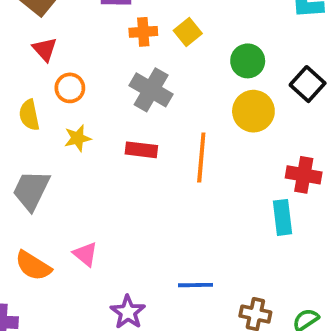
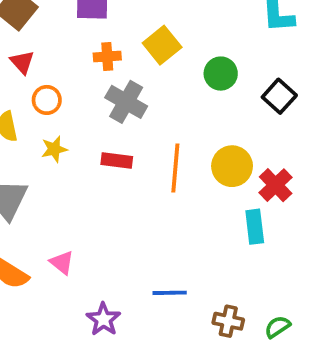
orange cross: (143, 32) -> (107, 56), moved
yellow square: (188, 32) -> (162, 45), size x1.4
yellow circle: (253, 111) -> (232, 166), moved
red cross: (304, 175) -> (276, 185), turned 36

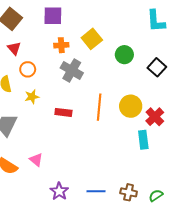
red rectangle: (117, 160) -> (63, 112), moved
blue line: (170, 293) -> (96, 191), moved

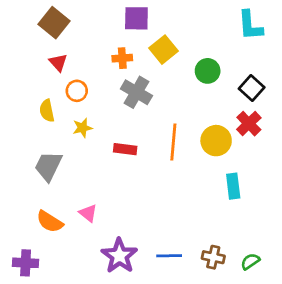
purple square: (53, 16) -> (136, 18), moved
red cross: (155, 117) -> (249, 124), moved
purple star: (59, 191) -> (119, 256), size x1.4

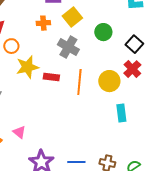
gray cross: (136, 92) -> (68, 47), moved
yellow star: (82, 128) -> (27, 67), moved, size x1.6
red rectangle: (125, 149) -> (51, 77), moved

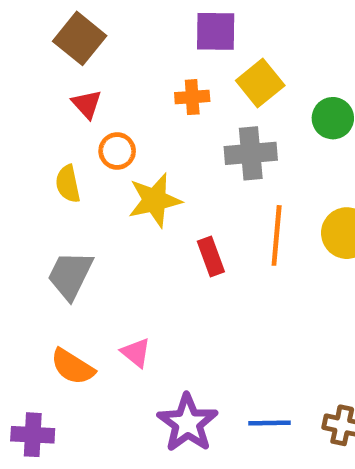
gray cross: (68, 47) -> (251, 153), turned -35
red rectangle: (51, 77) -> (211, 257), moved, turned 63

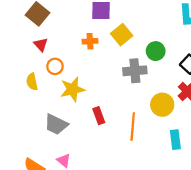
gray cross: (251, 153) -> (135, 71), moved
orange line: (277, 235) -> (133, 127), moved
gray trapezoid: (70, 275) -> (56, 124), moved, turned -90

